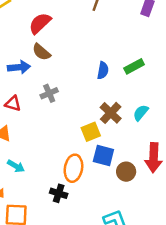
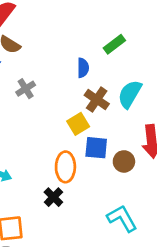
blue semicircle: (103, 70) -> (83, 68), moved
cyan semicircle: (141, 113) -> (130, 94), size x1.5
black cross: (59, 193) -> (53, 197), turned 36

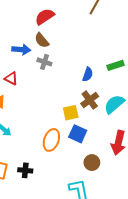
gray cross: (26, 89) -> (44, 62), moved, turned 32
brown circle: (124, 161) -> (92, 163), moved
black cross: (53, 197) -> (25, 170), moved, turned 32

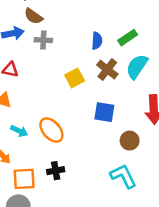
green rectangle: (116, 65) -> (128, 38), moved
yellow square: (71, 113) -> (75, 78), moved
orange ellipse: (51, 140) -> (51, 130), moved, turned -45

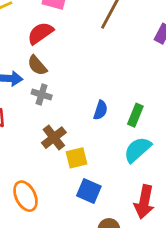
green rectangle: (128, 38) -> (135, 115), turned -48
brown cross: (107, 70) -> (54, 138), moved
yellow square: (75, 78) -> (77, 158), moved

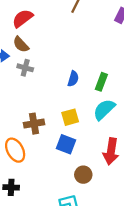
brown cross: (54, 138) -> (34, 124), moved, turned 30
yellow square: (77, 158) -> (70, 117), moved

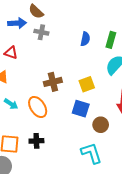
yellow square: (70, 117) -> (87, 84), moved
blue square: (66, 144) -> (81, 109), moved

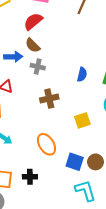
brown cross: (53, 82) -> (49, 99), moved
orange ellipse: (38, 107) -> (46, 144), moved
blue square: (81, 109) -> (75, 162), moved

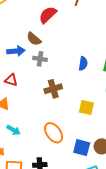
red semicircle: (33, 21) -> (48, 15), moved
yellow square: (82, 120) -> (86, 108), turned 35

